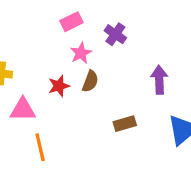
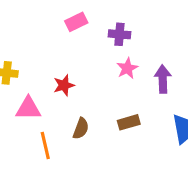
purple cross: (115, 34) -> (119, 34), turned -30
pink star: (81, 53) -> (127, 68), moved
brown semicircle: (90, 81) -> (81, 129), moved

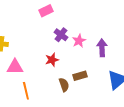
purple cross: (119, 34) -> (61, 35), moved, turned 32
red star: (64, 85) -> (52, 60), moved
brown semicircle: (81, 129) -> (64, 85), moved, turned -40

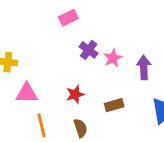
red star: (52, 60) -> (75, 94), moved
brown semicircle: (64, 85) -> (80, 128), moved

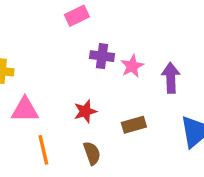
purple cross: (89, 50) -> (102, 56), turned -30

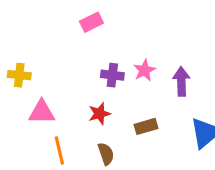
purple cross: (102, 56) -> (112, 75), moved

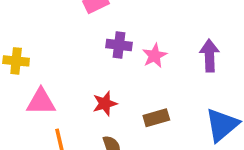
purple cross: (112, 75) -> (119, 45), moved
purple arrow: (181, 82) -> (210, 56), moved

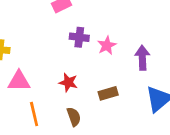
purple arrow: (210, 56) -> (142, 58), moved
red star: (105, 104) -> (68, 82), turned 30

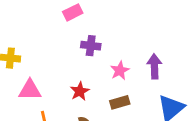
pink star: (107, 45) -> (120, 71), moved
red star: (68, 82) -> (80, 91), turned 30

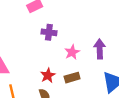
red star: (80, 91) -> (48, 75), moved

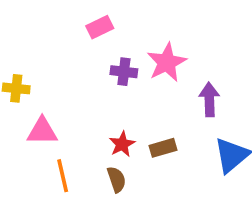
pink star: (72, 52) -> (167, 62), moved, size x1.5

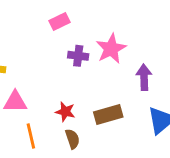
red star: (122, 144) -> (65, 112), moved, turned -30
brown rectangle: (163, 148) -> (108, 115), size x1.4

